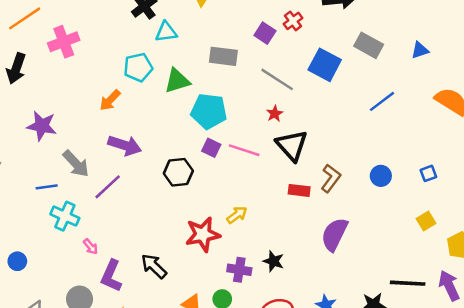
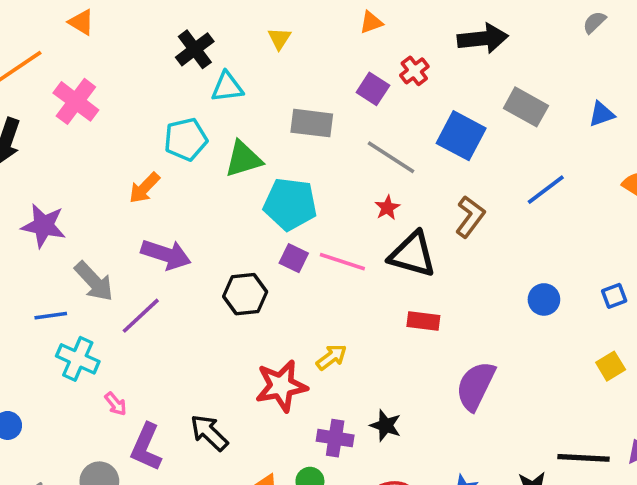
pink cross: (64, 42) -> (76, 101), turned -32
black triangle: (292, 145) -> (413, 254), turned -32
brown L-shape: (331, 178) -> (470, 217), moved

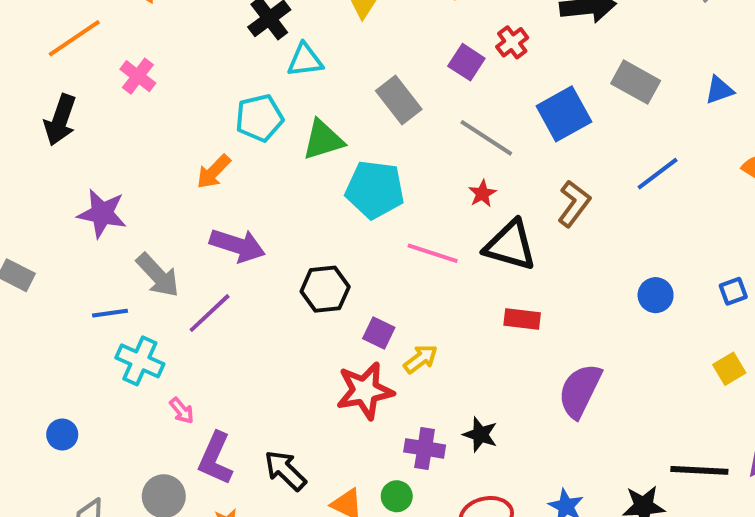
pink cross: (76, 101) -> (138, 76), size x0.7
gray rectangle: (312, 123) -> (399, 100), turned 45
blue square: (461, 136) -> (564, 114), turned 33
purple square: (294, 258) -> (379, 333), moved
black arrow: (209, 433) -> (285, 470), moved

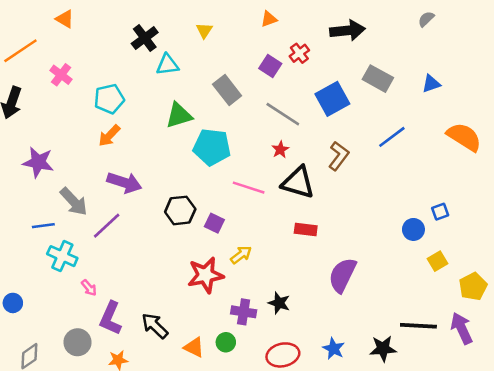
cyan pentagon: (259, 118) -> (109, 99), moved
blue circle: (656, 295) -> (413, 229), moved
purple square: (379, 333) -> (214, 223), moved

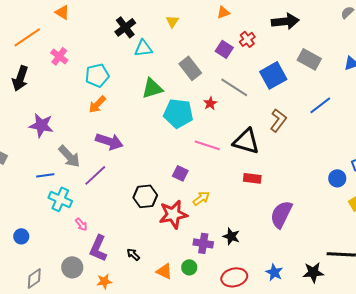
red star: (280, 150) -> (210, 103), moved
black hexagon: (180, 210) -> (145, 196), moved
black arrow: (155, 326) -> (133, 254), size x0.6

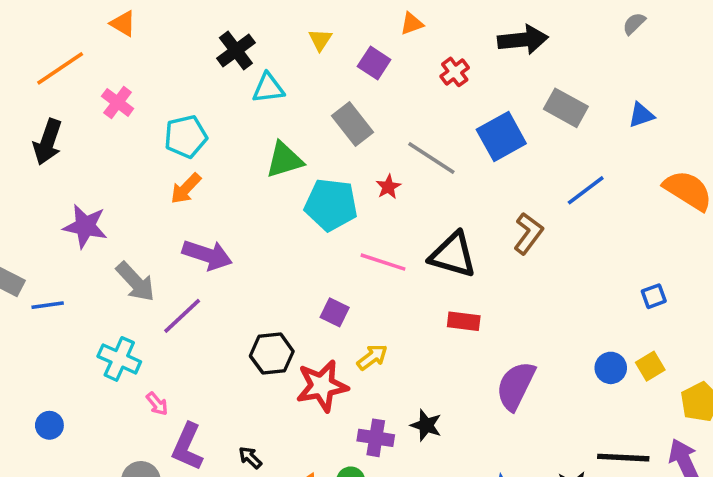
purple square: (224, 49) -> (374, 63), moved
brown L-shape: (278, 120) -> (528, 233), moved
blue line: (45, 175) -> (48, 305), moved
blue circle: (337, 178) -> (611, 368), moved

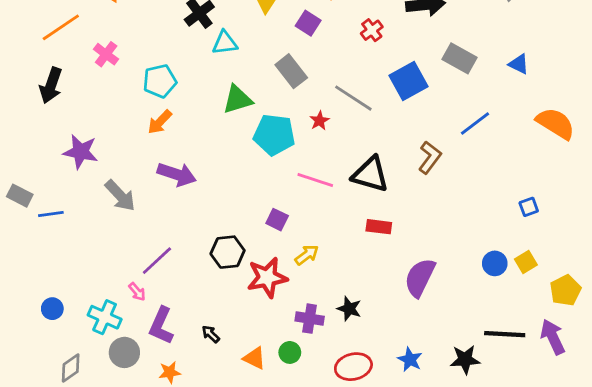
blue triangle: (641, 115) -> (519, 64), turned 45
purple line: (182, 316) -> (157, 261), moved
cyan cross: (119, 359) -> (105, 317), moved

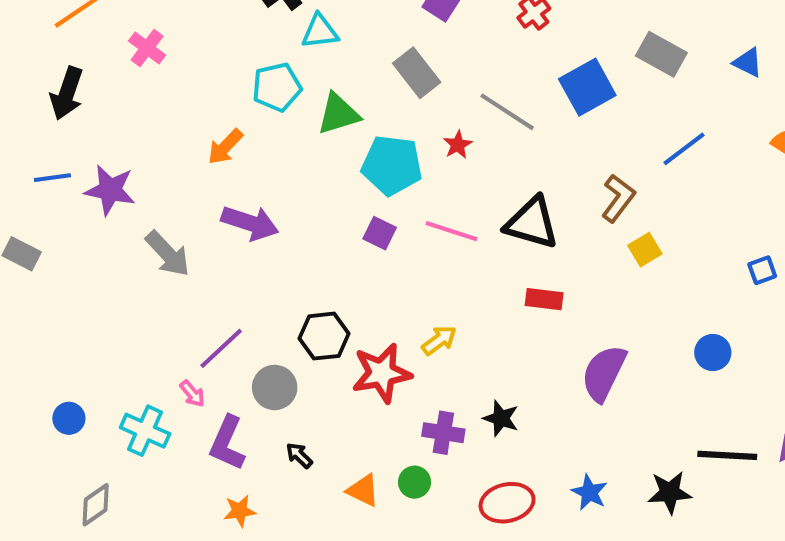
cyan pentagon: (160, 81) -> (277, 87), moved
blue line: (51, 214) -> (52, 178), moved
purple square: (277, 220) -> (380, 233), moved
yellow square: (526, 262) -> (645, 250), moved
gray circle: (124, 352) -> (275, 387), moved

